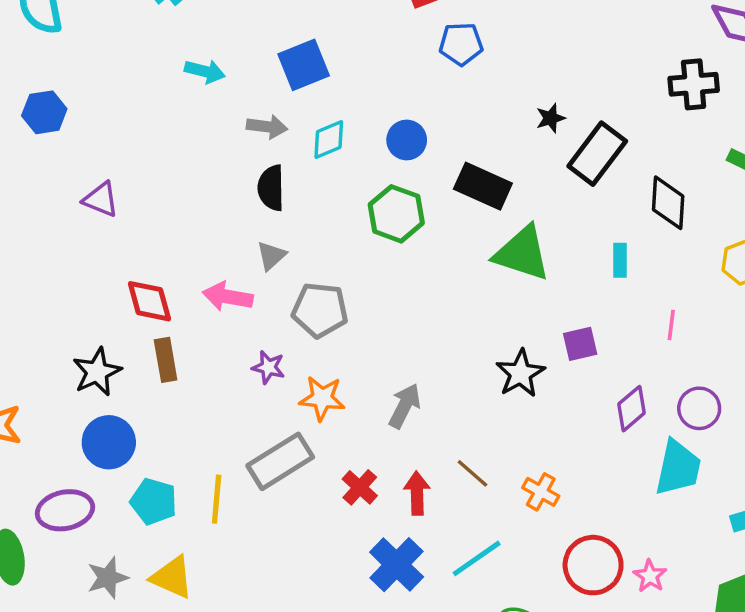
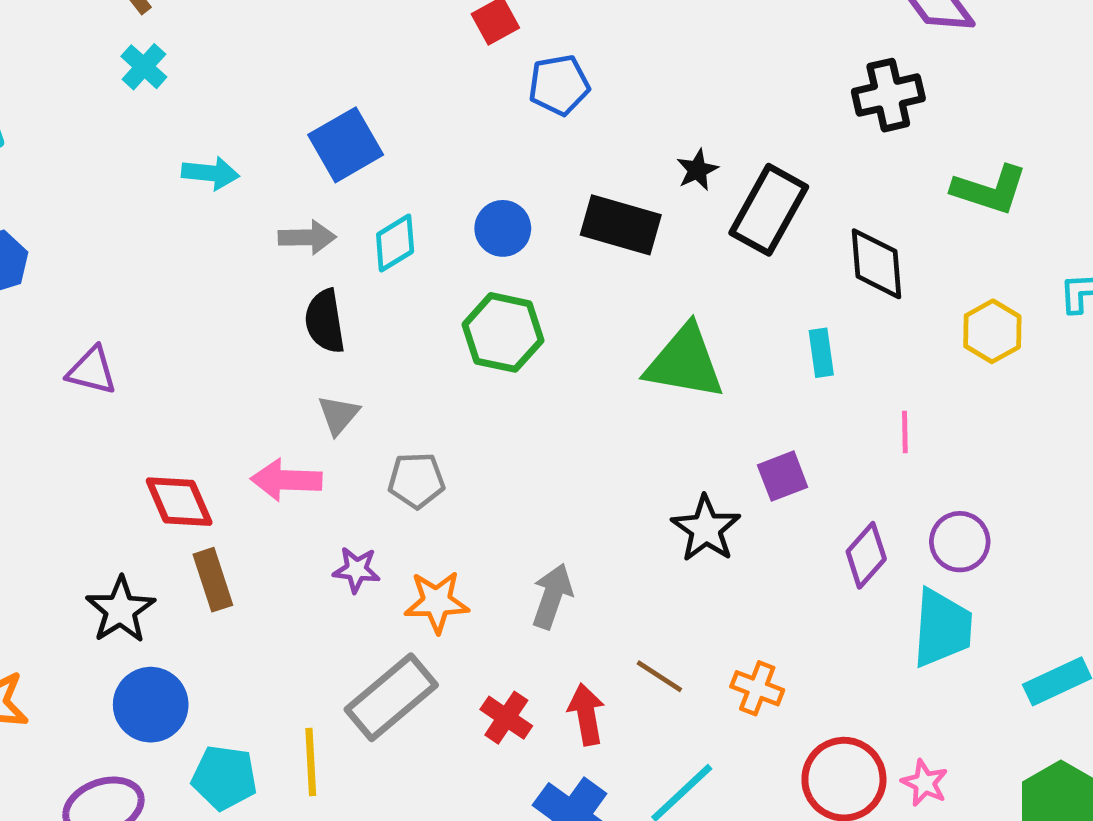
black rectangle: (483, 186) -> (621, 225), moved
gray pentagon: (320, 310) -> (416, 480), size x0.7

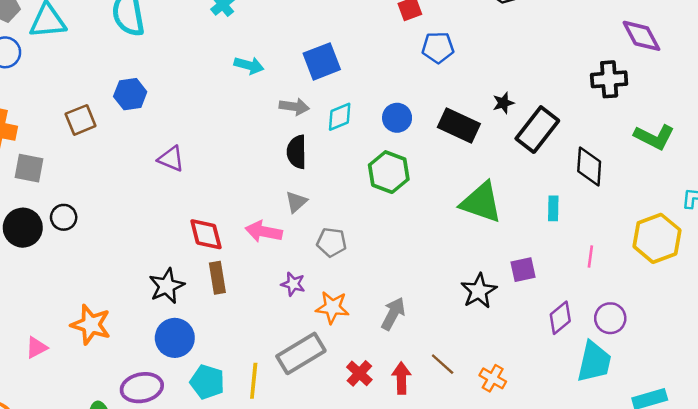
yellow hexagon: (992, 331) -> (657, 238), moved, size x1.5

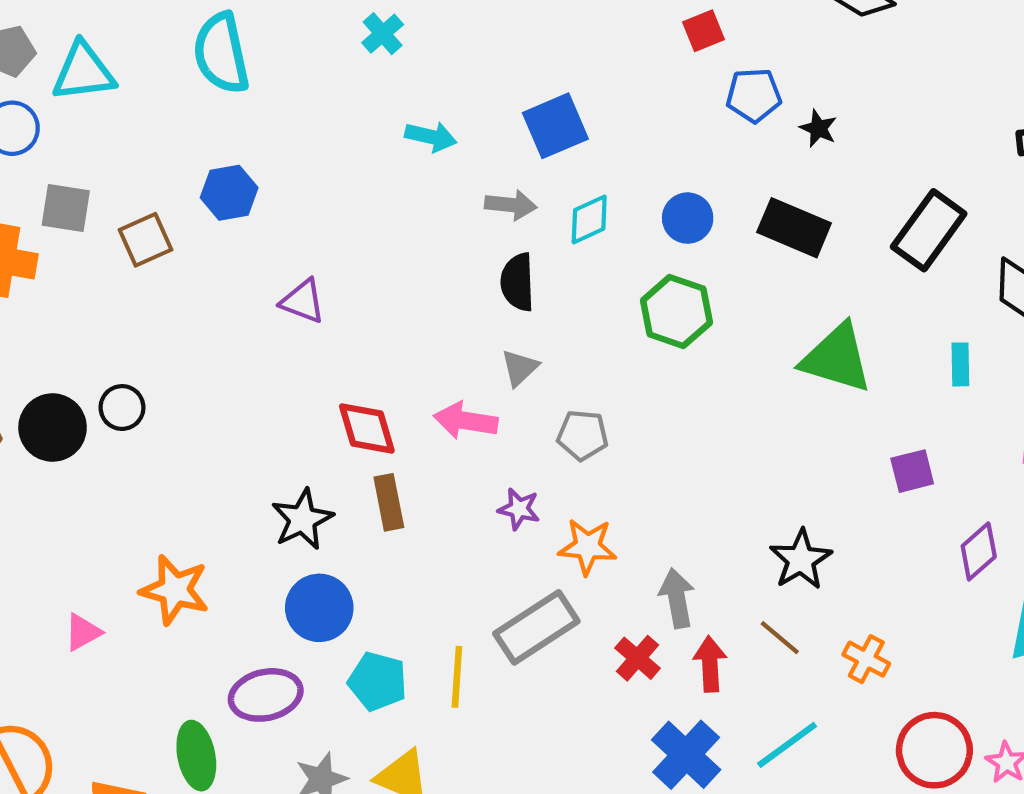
black star: (503, 103) -> (818, 128), moved, turned -30
gray square: (29, 168) -> (66, 208), moved
black star: (479, 291) -> (801, 560), moved
gray arrow: (393, 314) -> (677, 598), moved, turned -36

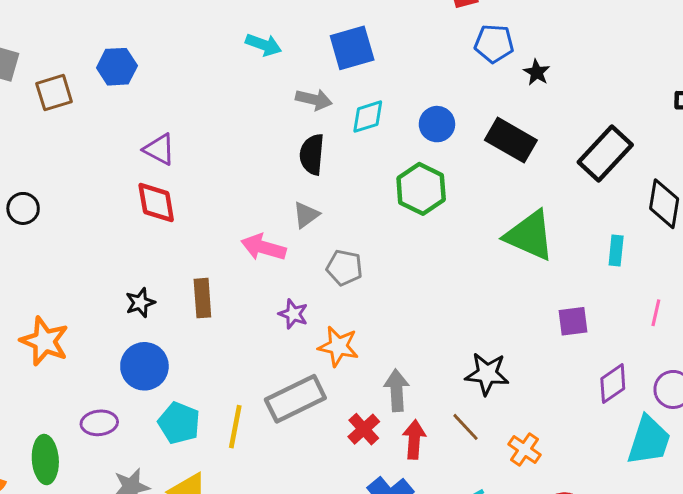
red diamond: (367, 428) -> (156, 203), moved
black star: (302, 519) -> (140, 303), size x0.7
black star: (801, 560) -> (487, 374), turned 30
purple ellipse: (266, 695) -> (99, 423), size x0.7

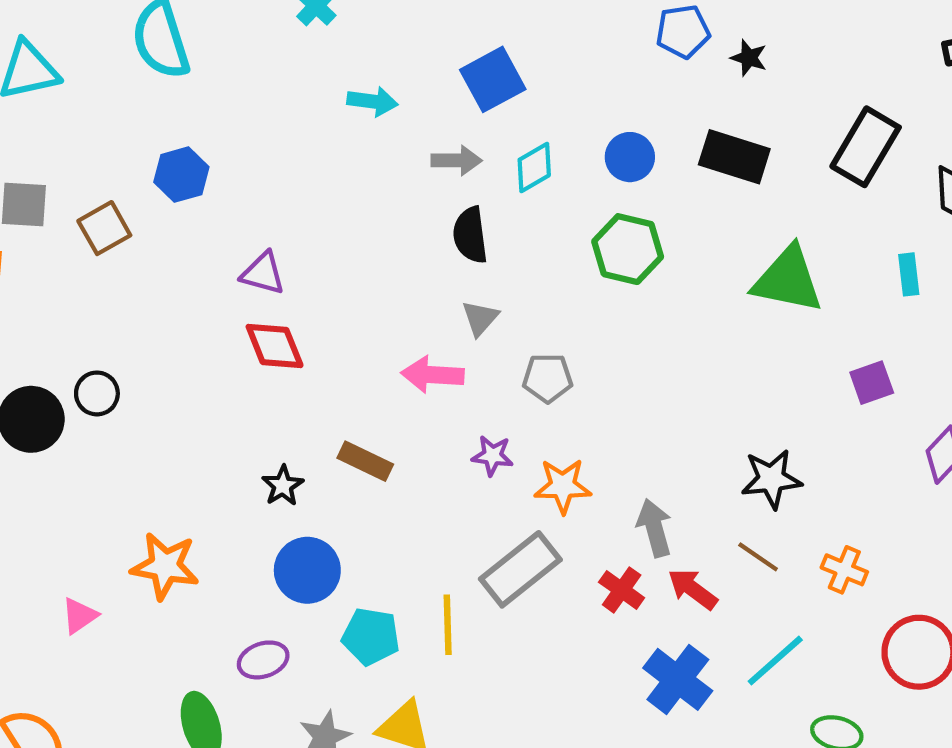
brown rectangle: (202, 298) -> (365, 461), turned -48
red arrow: (414, 439) -> (693, 589), turned -45

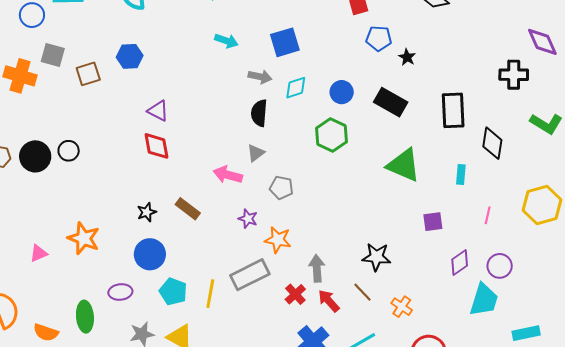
black rectangle: (866, 147) -> (453, 110), turned -45

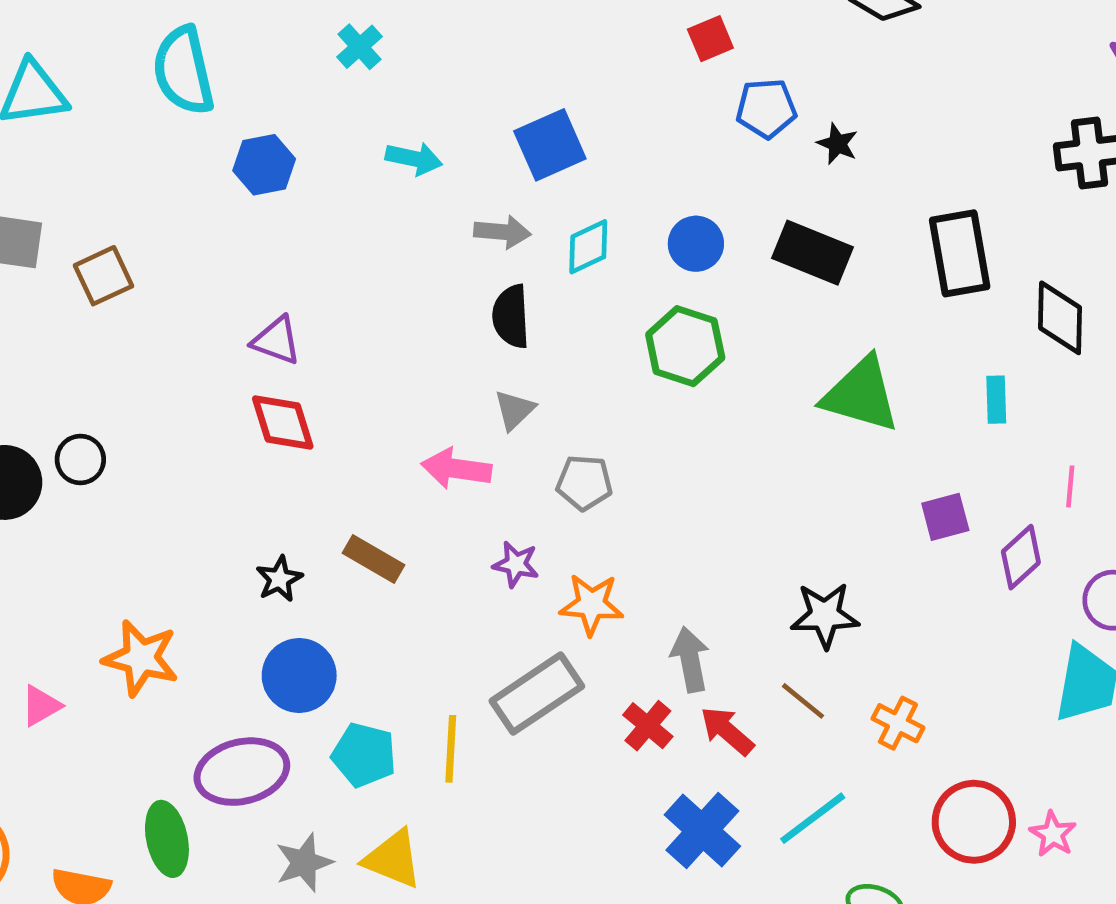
blue hexagon: (130, 56) -> (264, 165), moved
purple diamond: (460, 262) -> (1021, 557), moved
purple ellipse: (120, 292) -> (242, 772), size x1.6

